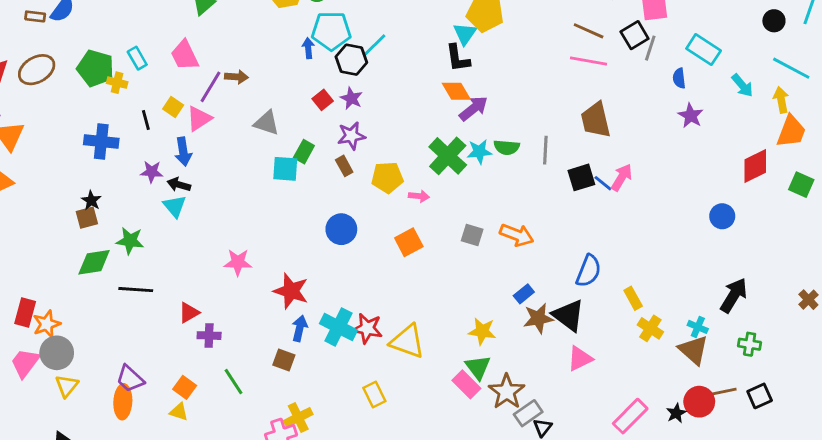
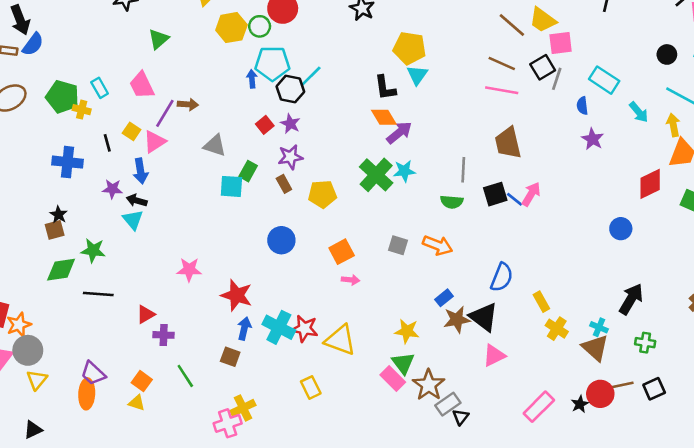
cyan triangle: (465, 34) -> (417, 75), moved
green semicircle: (507, 147) -> (452, 202), moved
pink arrow: (419, 196) -> (351, 280), moved

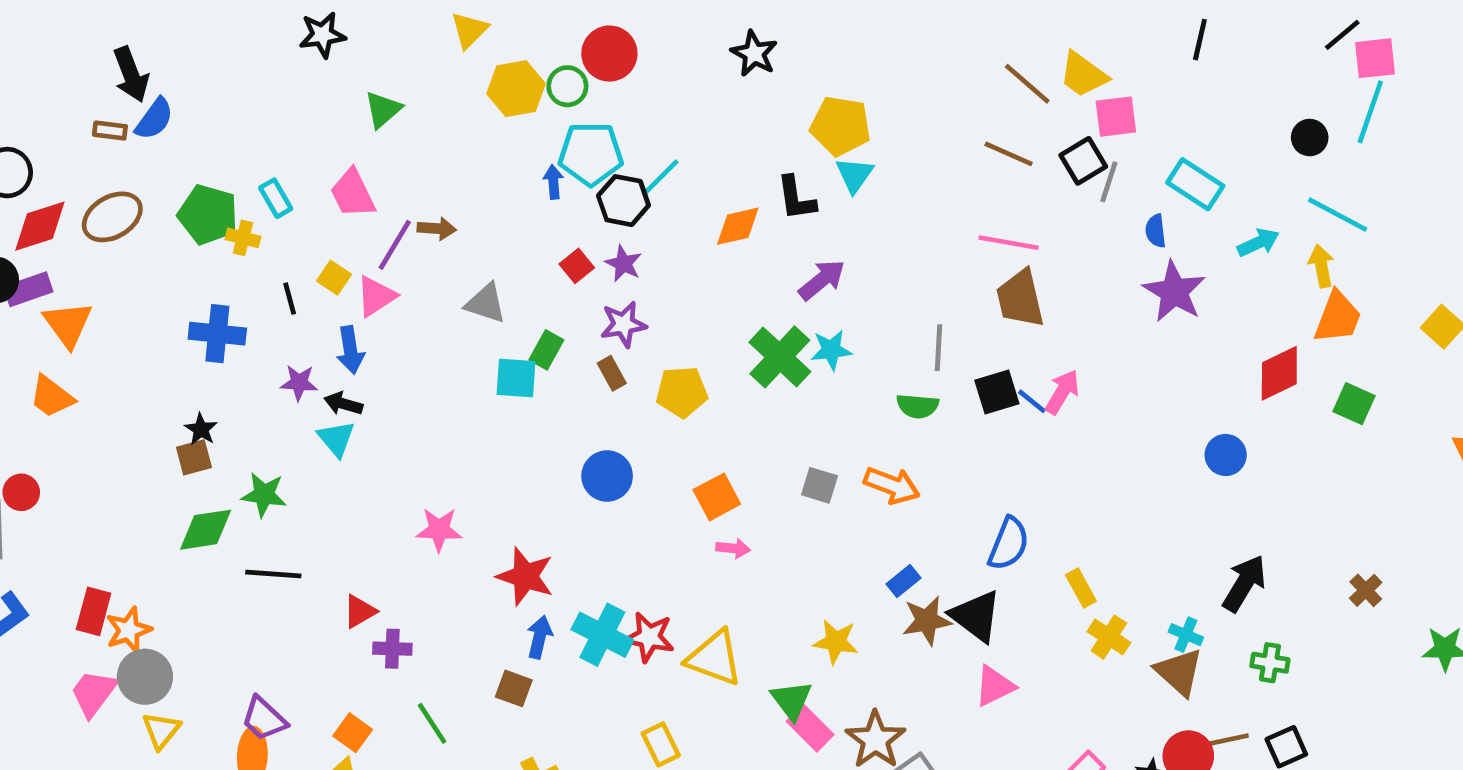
pink line: (502, 90) -> (1009, 243), moved
cyan arrow: (639, 112) -> (1258, 243), turned -75
orange diamond: (384, 117) -> (738, 226), moved, turned -72
purple star: (593, 139) -> (1174, 292), size x1.5
green triangle: (403, 363) -> (791, 700), moved

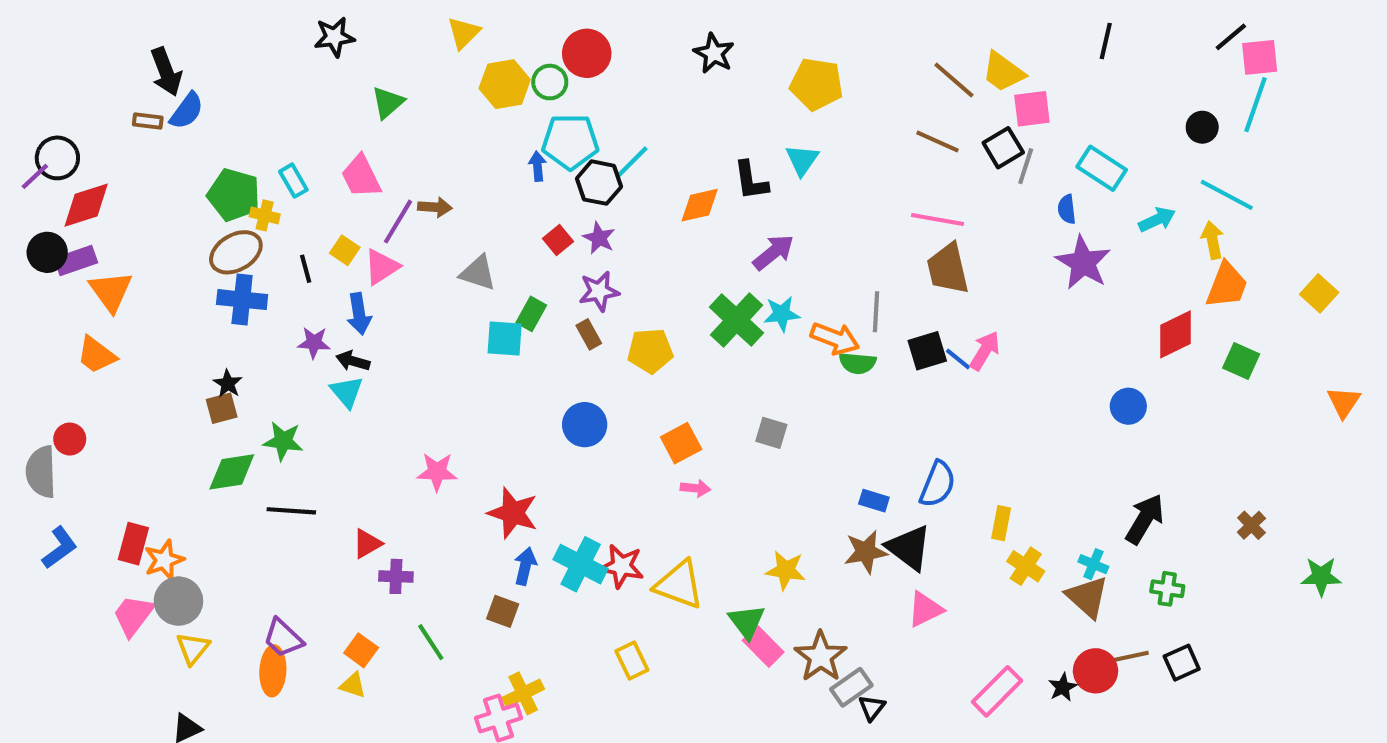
yellow pentagon: (841, 126) -> (816, 84), moved
brown ellipse: (112, 217) -> (236, 252), moved
orange arrow: (892, 485) -> (835, 338), moved
blue rectangle: (904, 581) -> (874, 501), moved, turned 56
yellow rectangle: (1081, 588) -> (1001, 523), turned 40

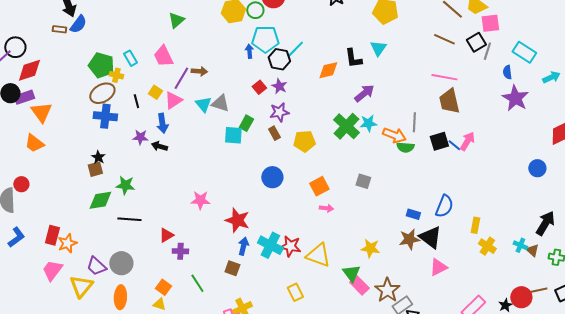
cyan triangle: (347, 392) -> (203, 104), moved
brown triangle: (1087, 597) -> (532, 250), moved, size x0.6
gray circle: (178, 601) -> (121, 263), moved
purple trapezoid: (283, 638) -> (96, 266), moved
yellow triangle: (193, 648) -> (81, 286), size x1.4

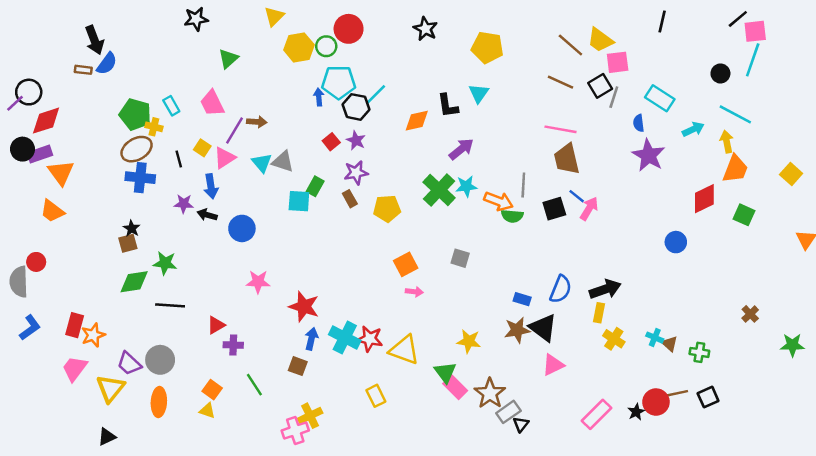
blue line: (454, 145) -> (577, 196), moved
blue circle: (272, 177) -> (242, 228), moved
black arrow: (545, 223) -> (605, 289), moved, turned 40

